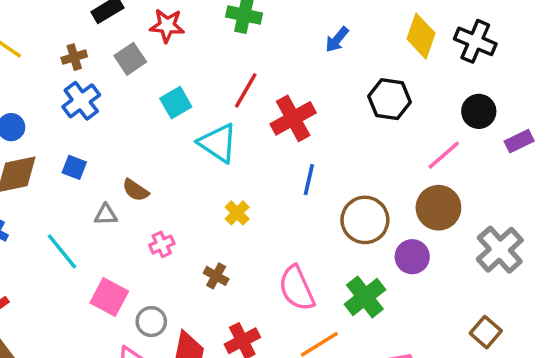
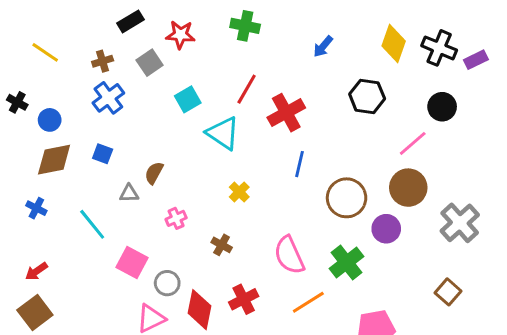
purple rectangle: (519, 141) -> (476, 60), moved
brown semicircle: (136, 190) -> (154, 173), turned 85

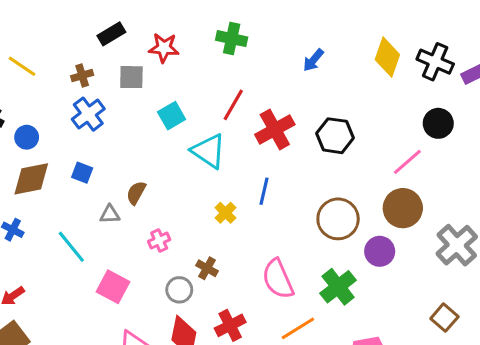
gray square: (150, 63) -> (131, 77), turned 35
black hexagon: (367, 96) -> (335, 136), moved
blue line: (299, 164) -> (264, 191), moved
gray circle: (167, 283) -> (179, 290), moved

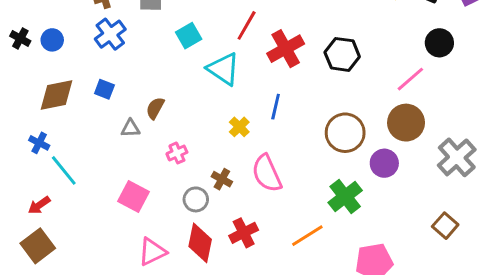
blue circle: (27, 137) -> (52, 40), moved
cyan line: (71, 247) -> (64, 170), moved
pink semicircle: (278, 279) -> (267, 173), moved

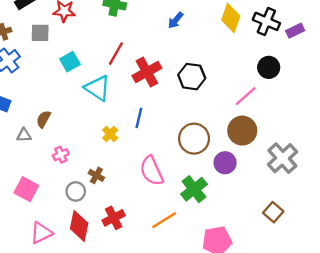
pink semicircle: (267, 173) -> (152, 171), moved

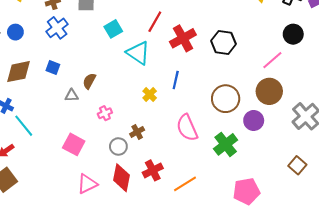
brown cross: (96, 175) -> (137, 132), turned 32
orange line: (164, 220) -> (185, 184), moved

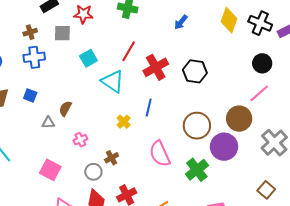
blue cross: (57, 28) -> (34, 57), turned 30
pink line: (272, 60) -> (259, 93), moved
purple circle: (254, 120) -> (224, 147), size x1.4

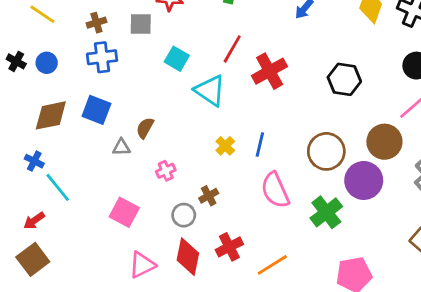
cyan square: (88, 58) -> (177, 59), turned -30
black hexagon: (195, 71) -> (344, 79), moved
blue square: (30, 95) -> (96, 110), size x1.5
blue line: (149, 108) -> (260, 144), moved

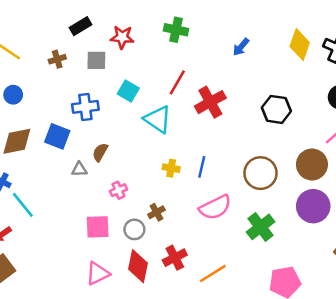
blue cross: (102, 57) -> (85, 107), moved
yellow cross: (225, 146) -> (171, 168), turned -35
purple circle: (364, 180) -> (313, 206), moved
pink semicircle: (275, 190) -> (215, 207), turned -92
pink square: (124, 212) -> (98, 227), moved, turned -30

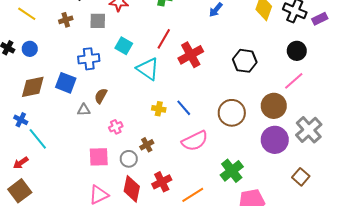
blue line: (202, 167) -> (184, 108), turned -54
green cross: (261, 227) -> (232, 171), moved

